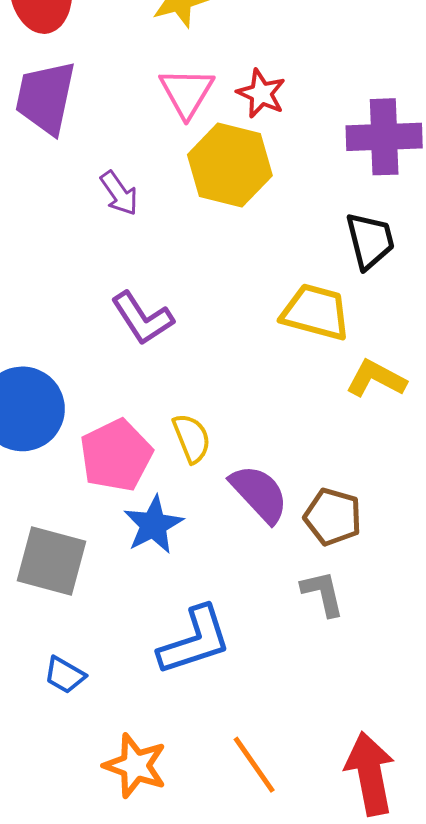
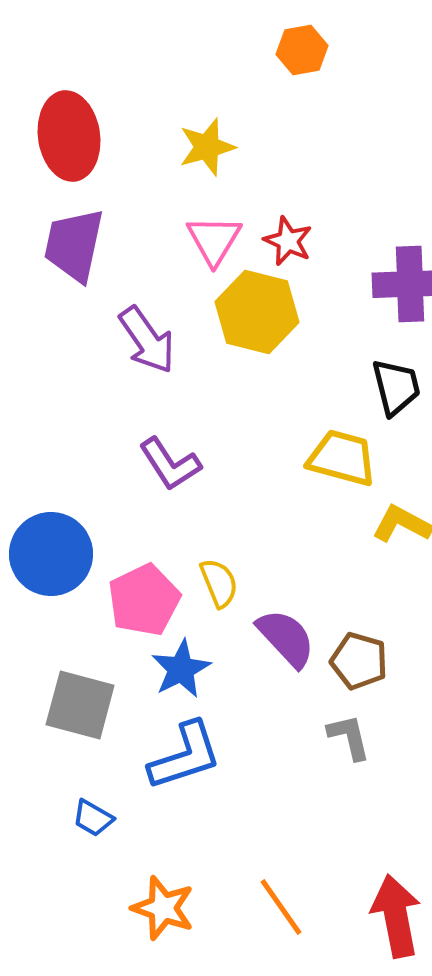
purple arrow: (119, 193) -> (147, 340), size x1.5
blue L-shape: (195, 641) -> (185, 756), moved

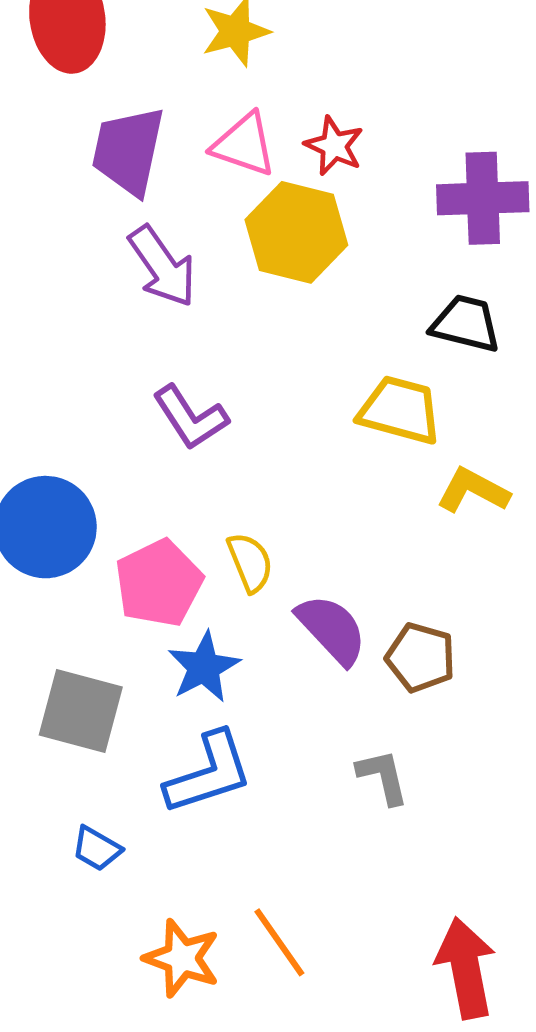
pink triangle: (214, 240) -> (244, 145), turned -42
purple trapezoid: (74, 245) -> (128, 151), moved
black trapezoid: (396, 387) -> (466, 324), turned -62
gray L-shape: (349, 737) -> (383, 777), moved
orange line: (281, 907) -> (279, 942), moved

